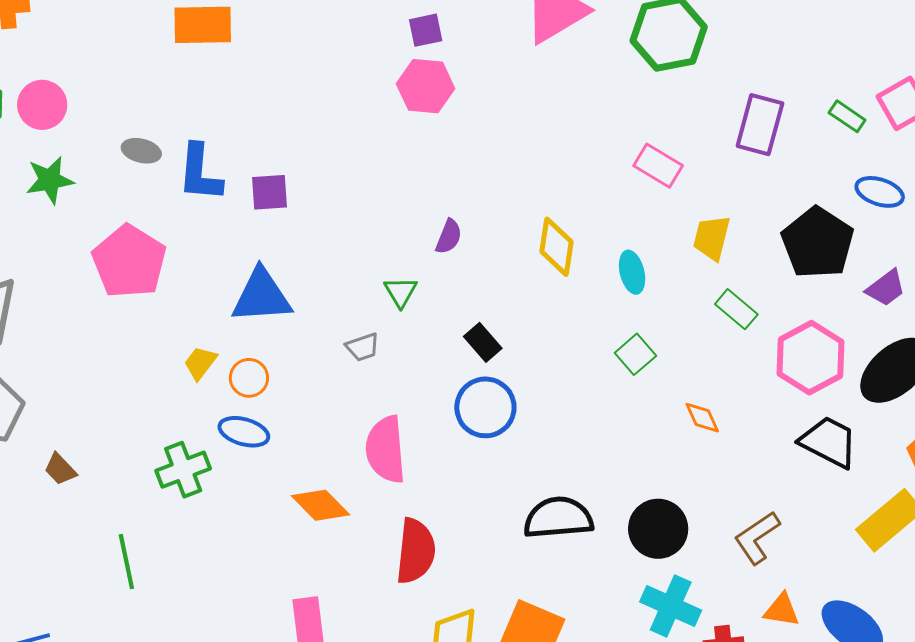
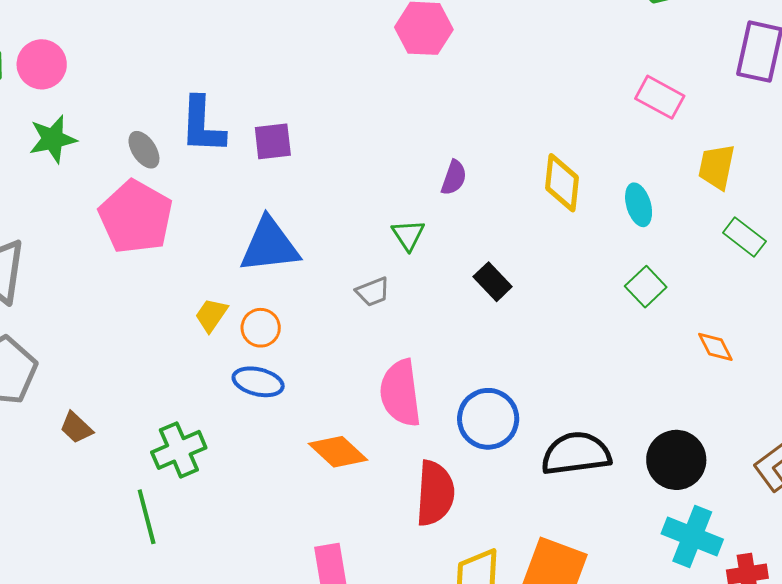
gray ellipse: (141, 151) -> (144, 150), moved, turned 45
blue circle: (485, 407) -> (488, 419), moved
green cross: (183, 470) -> (179, 450), moved

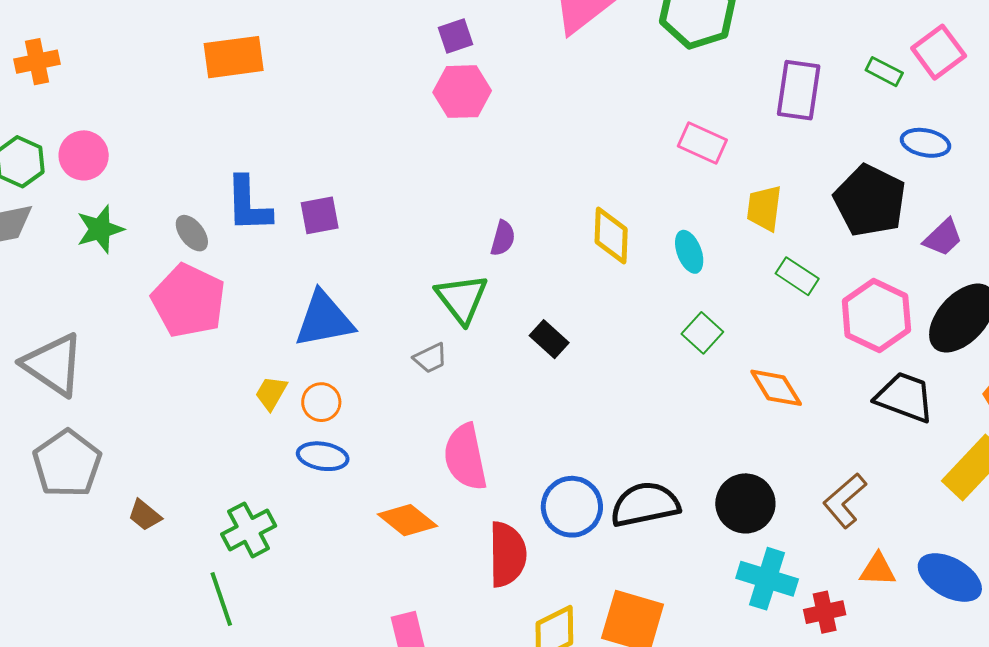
green triangle: (408, 235) -> (462, 299), size x1.6
orange diamond: (715, 347) -> (776, 388), size x1.4
blue circle: (488, 419) -> (572, 507), moved

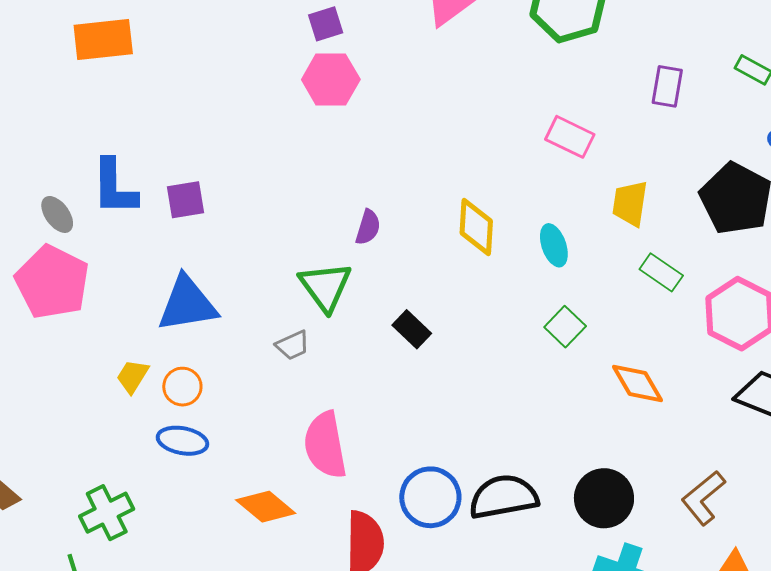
purple rectangle: (799, 90) -> (667, 86), size x0.7

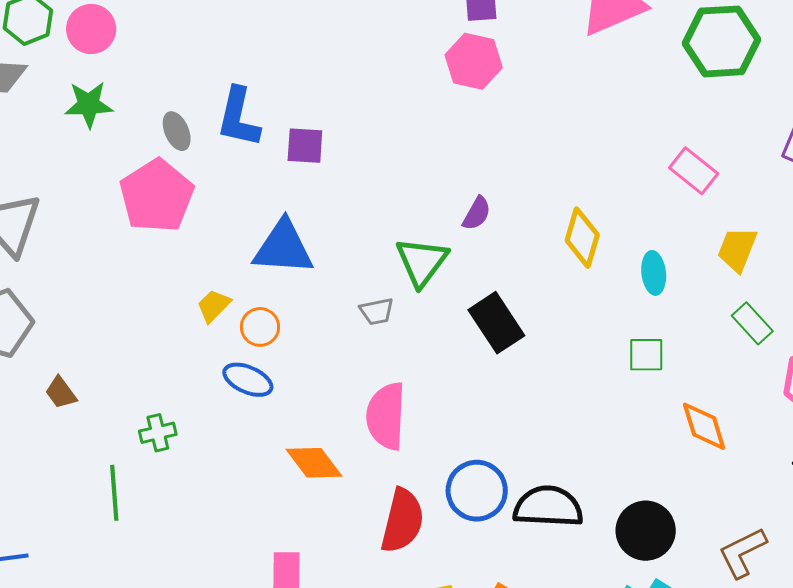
green square: (565, 327) -> (646, 355), turned 33
black rectangle: (412, 329) -> (496, 323), size x1.5
green cross: (107, 513) -> (158, 433), size x0.7

